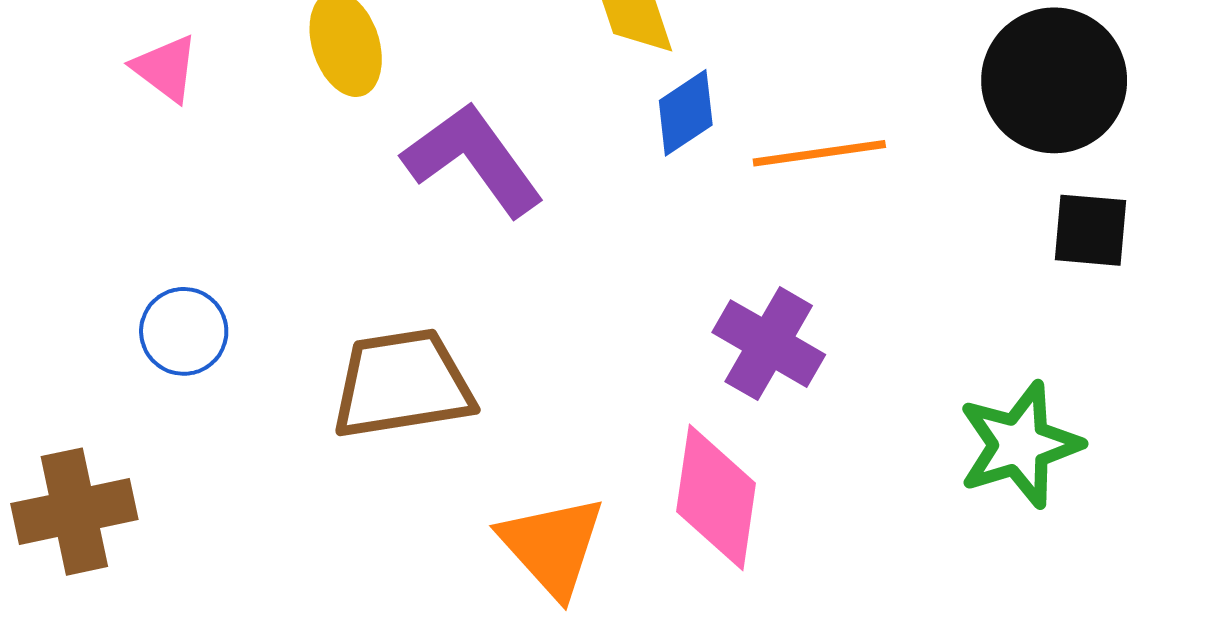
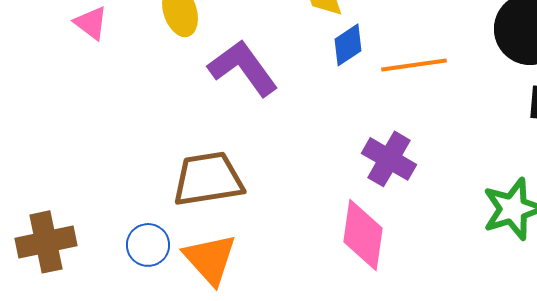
blue circle: (184, 331) -> (148, 245), moved
orange triangle: (552, 546) -> (210, 259), moved

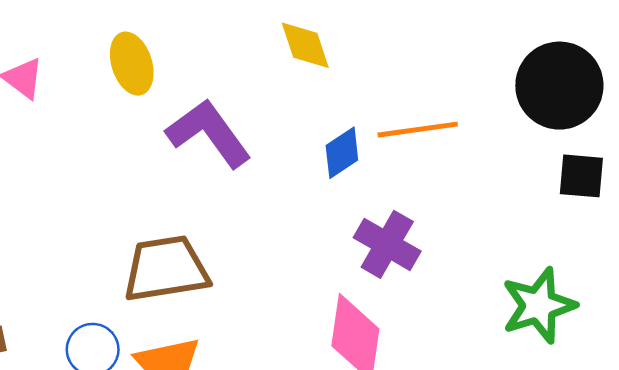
blue diamond: (348, 45) -> (342, 153), moved

